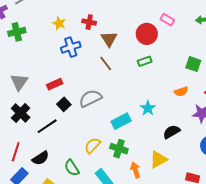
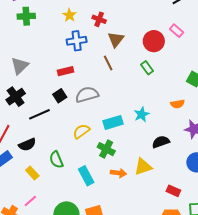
green rectangle: (145, 61) -> (147, 68), turned 64
red rectangle: (55, 84) -> (65, 71), moved
yellow semicircle: (92, 145) -> (81, 131), moved
orange arrow: (135, 170) -> (118, 173), turned 105

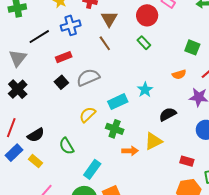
black line: (39, 114) -> (39, 37), moved
yellow rectangle: (32, 173) -> (36, 161), moved
cyan rectangle: (86, 176) -> (92, 169), moved, turned 72

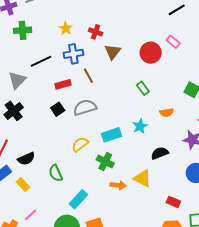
brown line: (105, 43) -> (88, 76), moved
green rectangle: (144, 43) -> (143, 88), moved
orange semicircle: (179, 74) -> (167, 112), moved
yellow triangle: (153, 141) -> (142, 178), turned 48

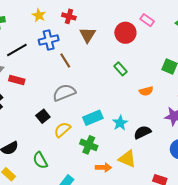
red rectangle: (63, 84) -> (17, 80), moved, turned 35
black square: (58, 109) -> (43, 116), moved
cyan star: (140, 126) -> (120, 123), moved

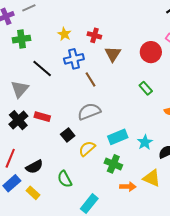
black line: (17, 50) -> (42, 69), turned 70
red rectangle: (17, 80) -> (42, 117), moved

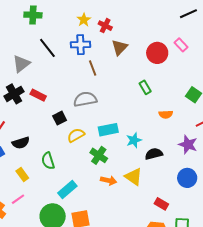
yellow star: (64, 34) -> (84, 20), moved
yellow rectangle: (33, 193) -> (22, 175), moved

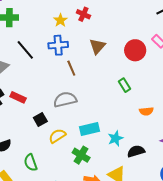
red cross: (105, 26) -> (83, 14), moved

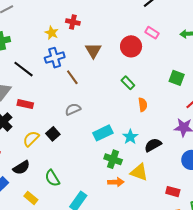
red rectangle: (18, 97) -> (25, 104), moved
gray semicircle: (65, 100) -> (73, 109), size x0.7
orange semicircle: (146, 111) -> (143, 105), moved, turned -80
yellow semicircle: (57, 136) -> (31, 139), moved
green cross: (81, 155) -> (113, 159), moved

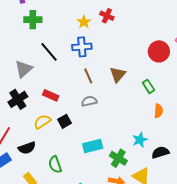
brown triangle: (93, 50) -> (118, 75), moved
brown line: (72, 77) -> (88, 76), moved
red rectangle: (25, 104) -> (51, 95), moved
cyan rectangle: (103, 133) -> (93, 146), moved

